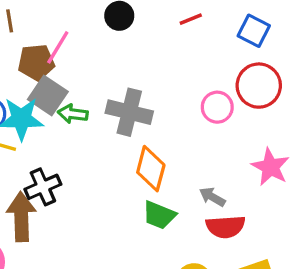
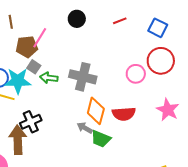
gray square: (48, 96) -> (34, 67), size x0.6
gray arrow: (212, 197) -> (85, 128), moved
red semicircle: (226, 227) -> (124, 114), moved

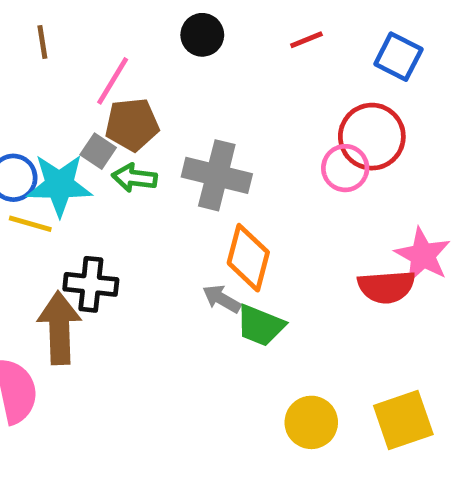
brown pentagon: (27, 47) -> (132, 124), moved
red circle: (161, 61) -> (372, 137), moved
red semicircle: (124, 114) -> (386, 287), moved
black cross: (31, 122) -> (91, 284), turned 30

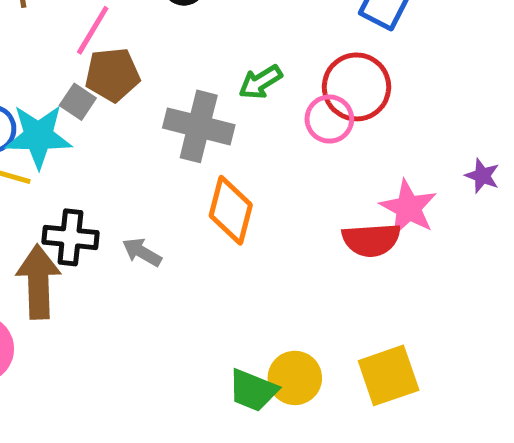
green arrow: (134, 178) -> (260, 82), moved, turned -39
gray arrow: (222, 299) -> (142, 252), moved
green trapezoid: (260, 326) -> (253, 390), moved

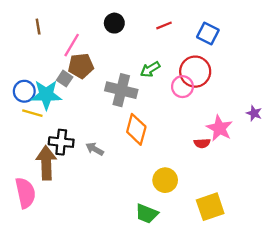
red semicircle: (371, 240) -> (202, 143), size x0.6
yellow circle: (295, 378) -> (165, 180), moved

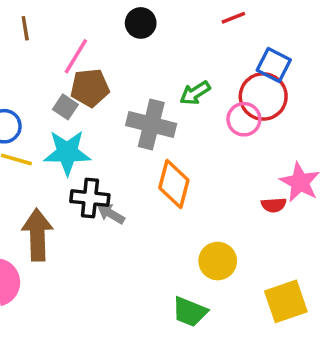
red line: (164, 25) -> (233, 18), moved
blue square: (208, 33) -> (274, 65), moved
cyan star: (46, 95) -> (67, 153), moved
black cross: (61, 142) -> (90, 198), moved

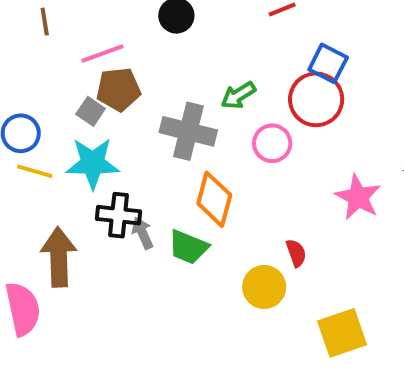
pink line: (76, 56) -> (103, 53), turned 39
pink circle: (244, 119) -> (272, 143), moved
red semicircle: (274, 205) -> (296, 253), moved, turned -105
gray arrow: (111, 214) -> (142, 233), turned 36
green trapezoid: (190, 312) -> (188, 247), moved

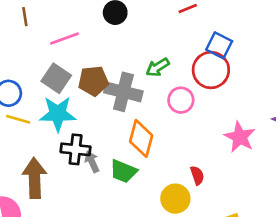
brown pentagon: (119, 89) -> (93, 81), moved
gray square: (91, 111) -> (56, 78), size x1.5

